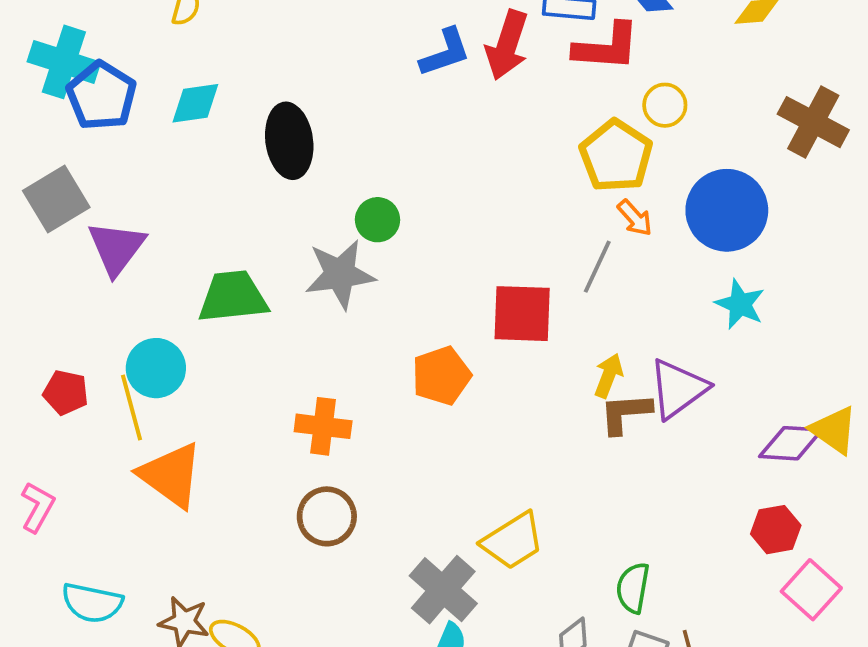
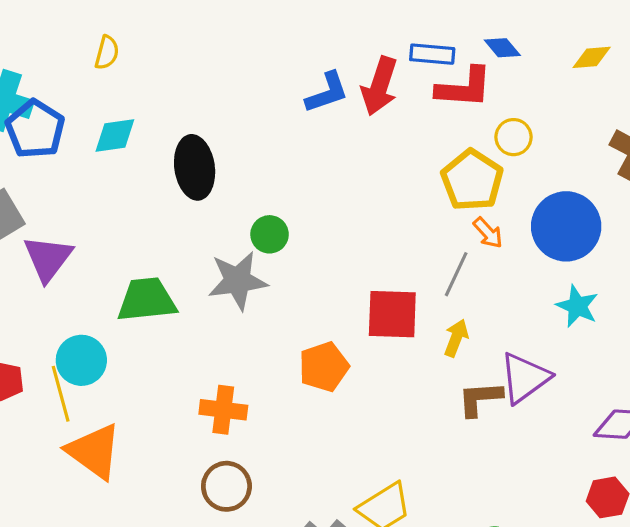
yellow arrow: (609, 376) -> (456, 338), moved

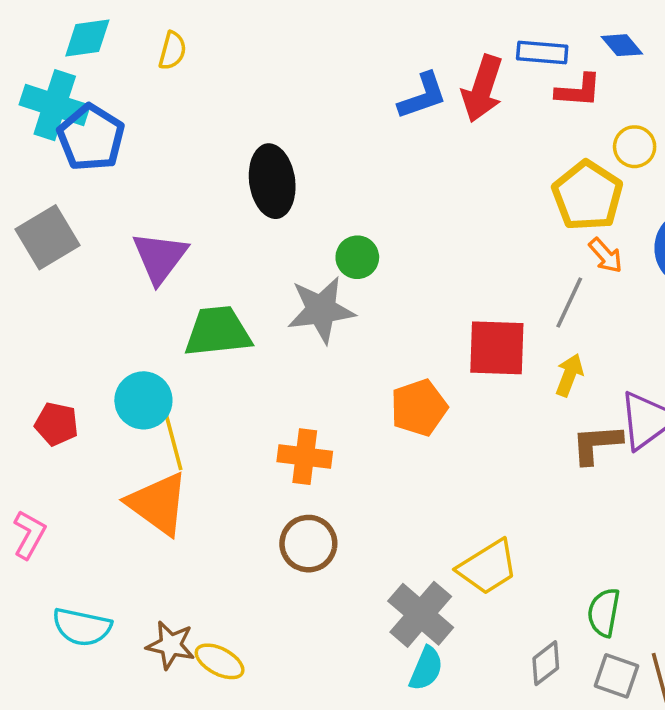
red L-shape: (464, 88) -> (578, 91), size x0.7
cyan diamond: (115, 135) -> (87, 38), moved
purple triangle: (48, 258) -> (160, 257), moved
yellow line: (61, 394) -> (172, 438), moved

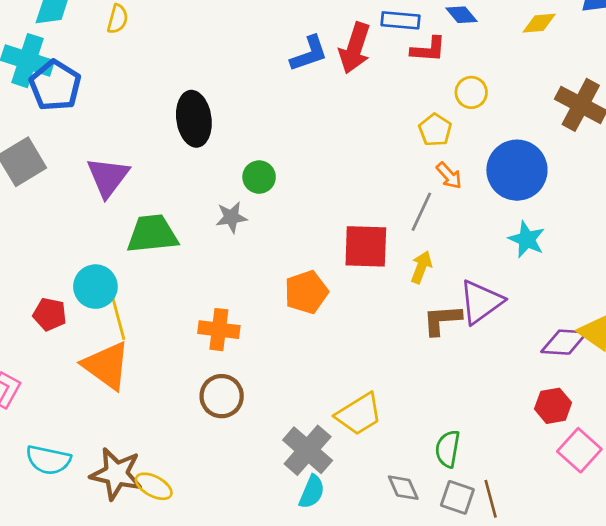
yellow pentagon: (587, 196) -> (435, 130), size x0.6
gray star: (321, 310) -> (231, 217), size x0.6
red pentagon: (56, 424) -> (50, 314), moved
brown star: (171, 645) -> (116, 474), size x1.4
gray diamond: (546, 663) -> (403, 488), turned -76

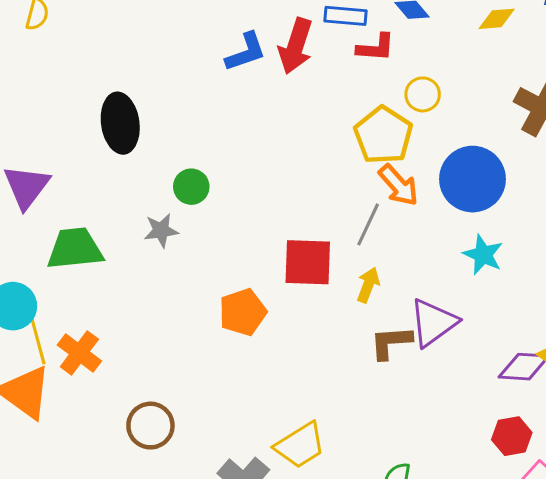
yellow pentagon: (435, 130) -> (383, 135), size x1.6
orange arrow: (449, 176) -> (398, 185), size x1.4
orange cross: (219, 330) -> (79, 353), moved, turned 30

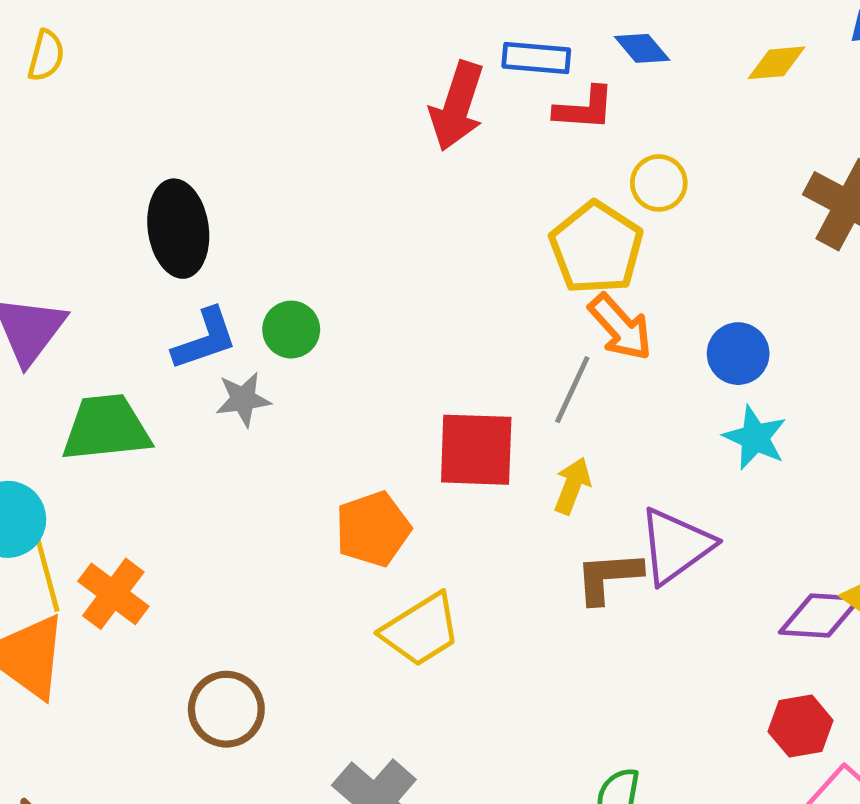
blue L-shape: (246, 52) -> (205, 339), moved
blue circle: (473, 179) -> (738, 354), moved, size x0.6
yellow trapezoid: (300, 445) -> (421, 630), moved

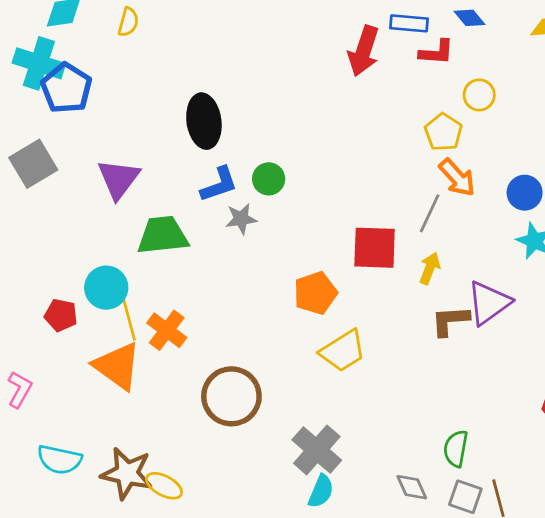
yellow pentagon: (596, 248) -> (443, 132), size x0.7
brown circle: (226, 709) -> (231, 396), size x1.4

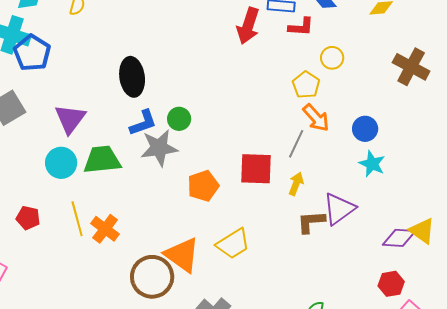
gray star: (241, 219) -> (159, 148), size x1.6
cyan circle: (106, 288) -> (61, 163), moved
orange pentagon: (315, 293) -> (203, 186), moved
orange triangle: (117, 366) -> (182, 255), moved

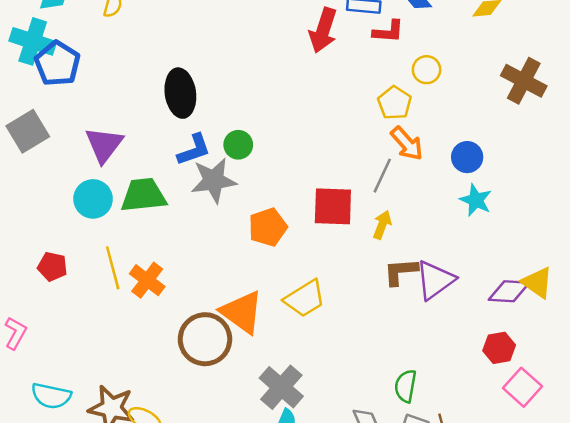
purple triangle: (339, 209) -> (435, 280), moved

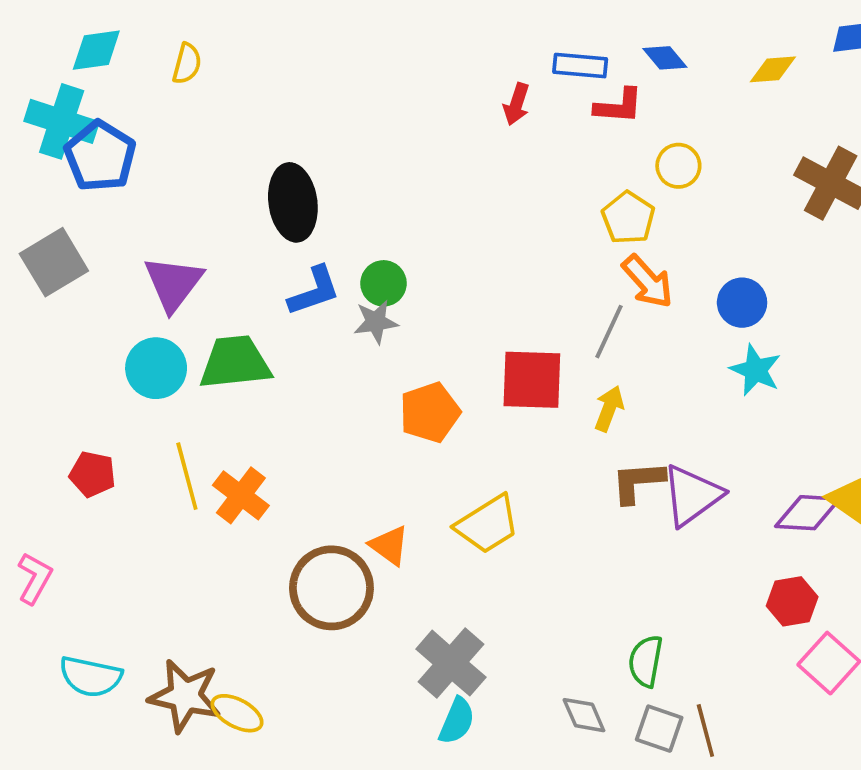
red arrow: (323, 30) -> (517, 104), size x0.6
gray star: (214, 180) -> (376, 322), moved, size x0.6
orange triangle: (242, 312) -> (389, 545), size x0.6

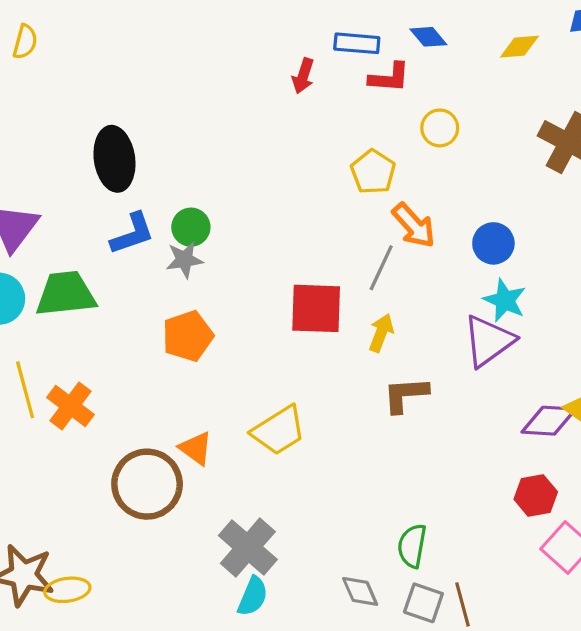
yellow pentagon: (628, 218) -> (373, 172), moved
orange pentagon: (430, 412) -> (188, 336), moved
purple triangle: (692, 495) -> (489, 341), moved
yellow ellipse: (237, 713) -> (67, 590), turned -36

